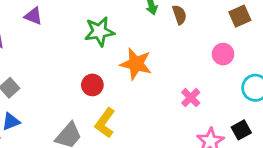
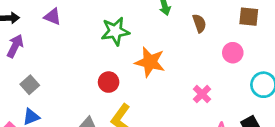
brown semicircle: (179, 15) -> (199, 23), moved
brown square: (240, 16) -> (249, 17), turned 30

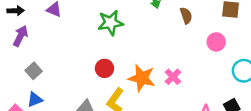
orange star: (150, 62) -> (142, 78), moved
pink cross: (202, 94) -> (173, 77), moved

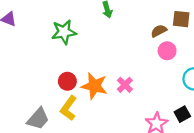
brown semicircle: (186, 16) -> (159, 31), moved, turned -98
red circle: (104, 68) -> (67, 81), moved

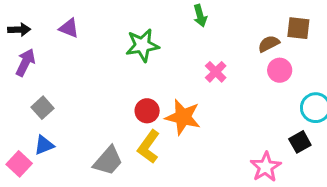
pink cross: (125, 85) -> (216, 72), moved
black square: (182, 114) -> (300, 142), moved

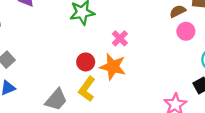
pink cross: (216, 72) -> (120, 38), moved

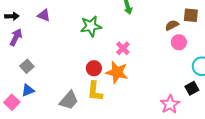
yellow L-shape: (87, 89) -> (95, 91), turned -30

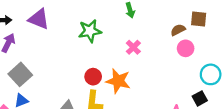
purple triangle: (44, 15) -> (39, 19), size x1.5
pink cross: (123, 48) -> (133, 47), moved
gray square: (27, 66) -> (20, 74), size x1.5

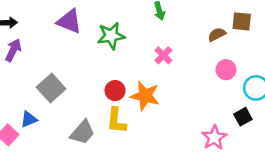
purple triangle: (39, 19) -> (69, 21), moved
pink circle: (186, 48) -> (226, 70), moved
gray square: (20, 74) -> (51, 88), moved

